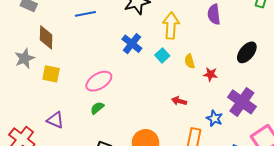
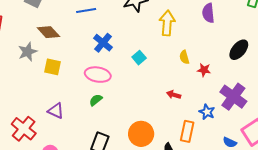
brown diamond: (46, 37) -> (48, 32), turned -45
blue cross: (132, 44) -> (103, 43), moved
cyan square: (162, 55) -> (139, 58), moved
pink ellipse: (99, 81) -> (98, 75), turned 40

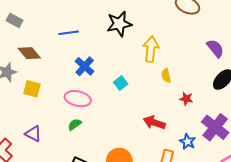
purple semicircle: (208, 13) -> (215, 48), moved, turned 144
yellow semicircle: (184, 57) -> (166, 76), moved
red arrow: (174, 95) -> (154, 123), size x1.5

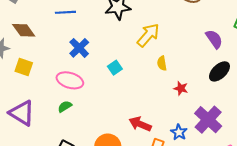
yellow arrow: (151, 49) -> (148, 35), turned 30
red arrow: (154, 123) -> (140, 124), moved
purple triangle: (33, 134) -> (22, 113), size x1.5

